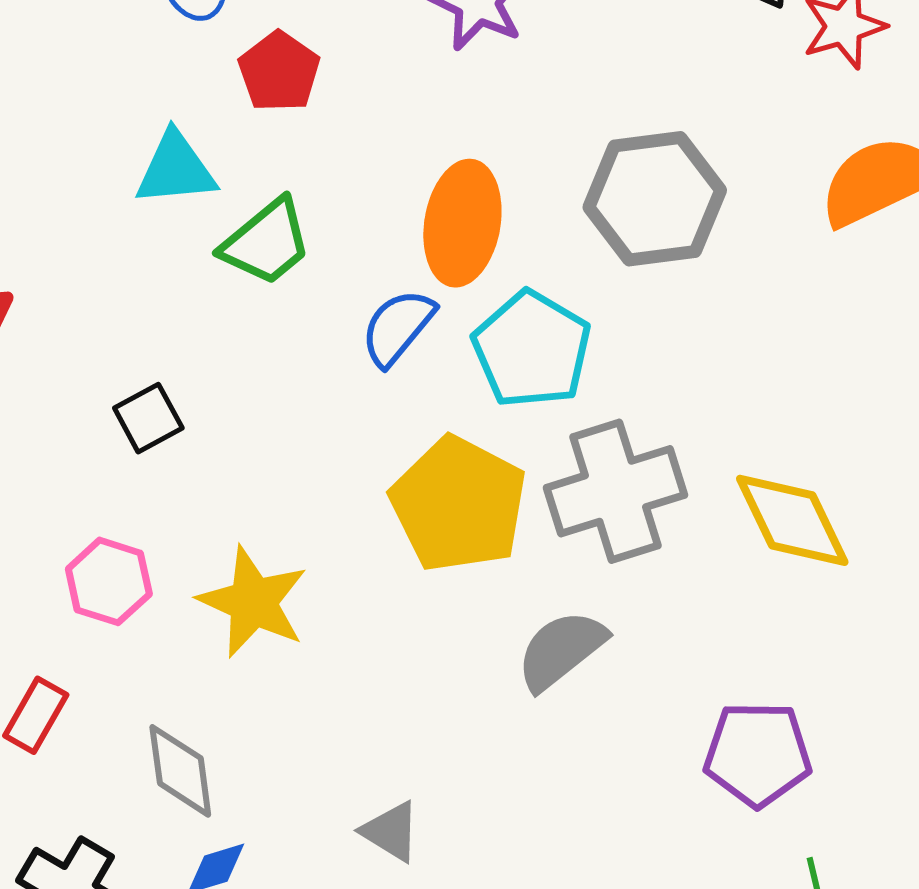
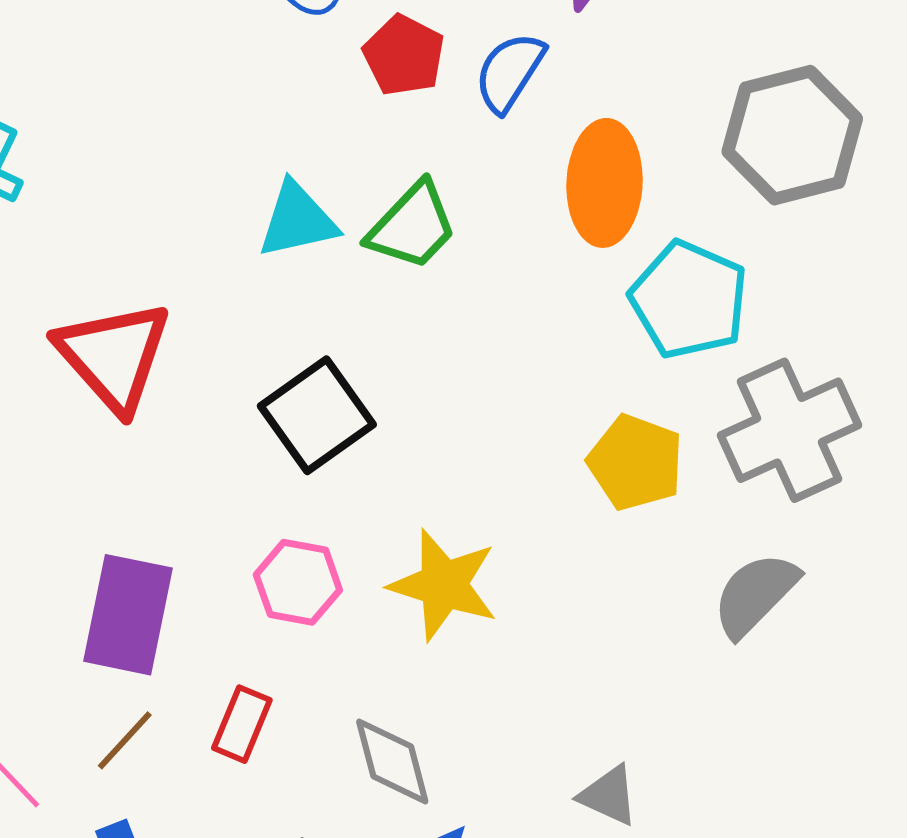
cyan triangle: (176, 169) -> (297, 220), moved
blue semicircle: (398, 327) -> (510, 72), moved
black square: (148, 418) -> (317, 415), size x1.6
yellow pentagon: (459, 504) -> (636, 462), size x0.7

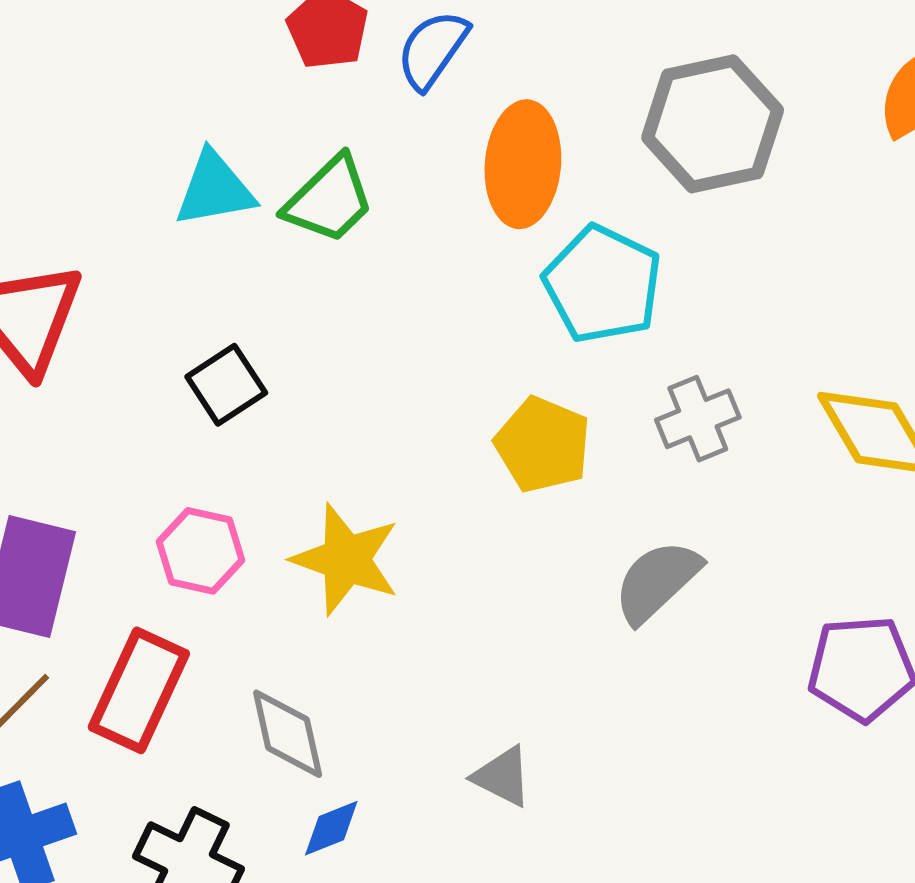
black square: (317, 415) -> (226, 385), size x0.7
gray cross: (789, 430) -> (698, 419), size x0.6
red rectangle: (242, 724) -> (139, 690), size x1.6

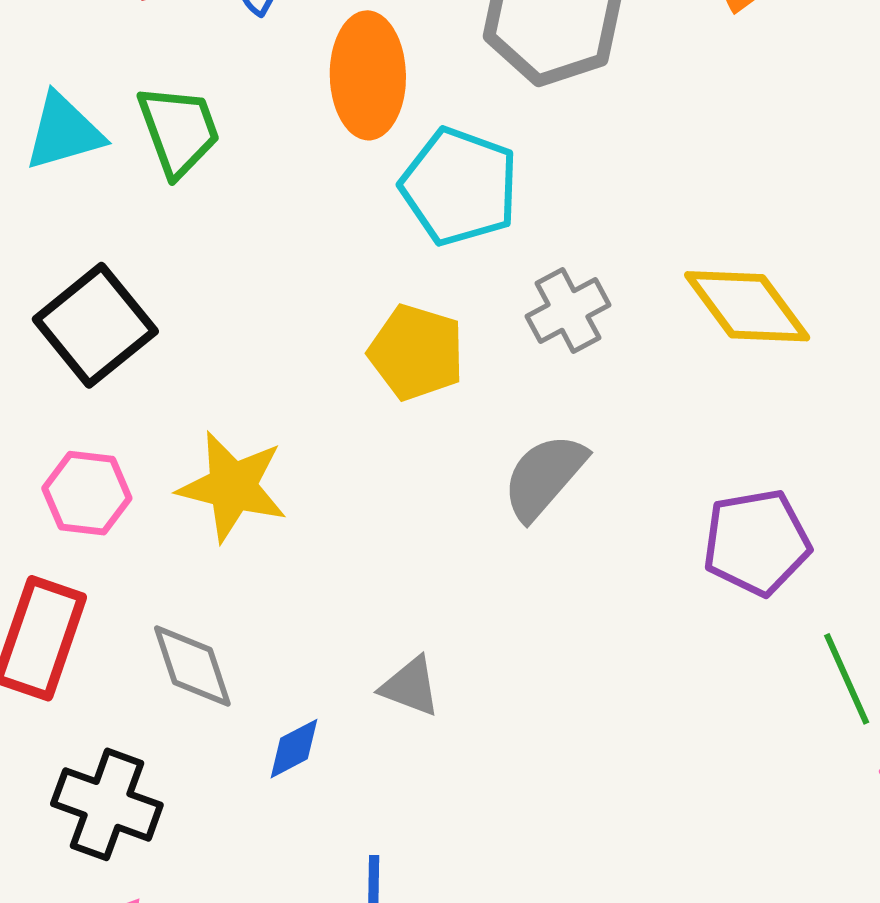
green trapezoid: (329, 200) -> (179, 131), turned -60
black square: (226, 385) -> (95, 325), size x1.5
blue diamond: (331, 828) -> (294, 749), moved

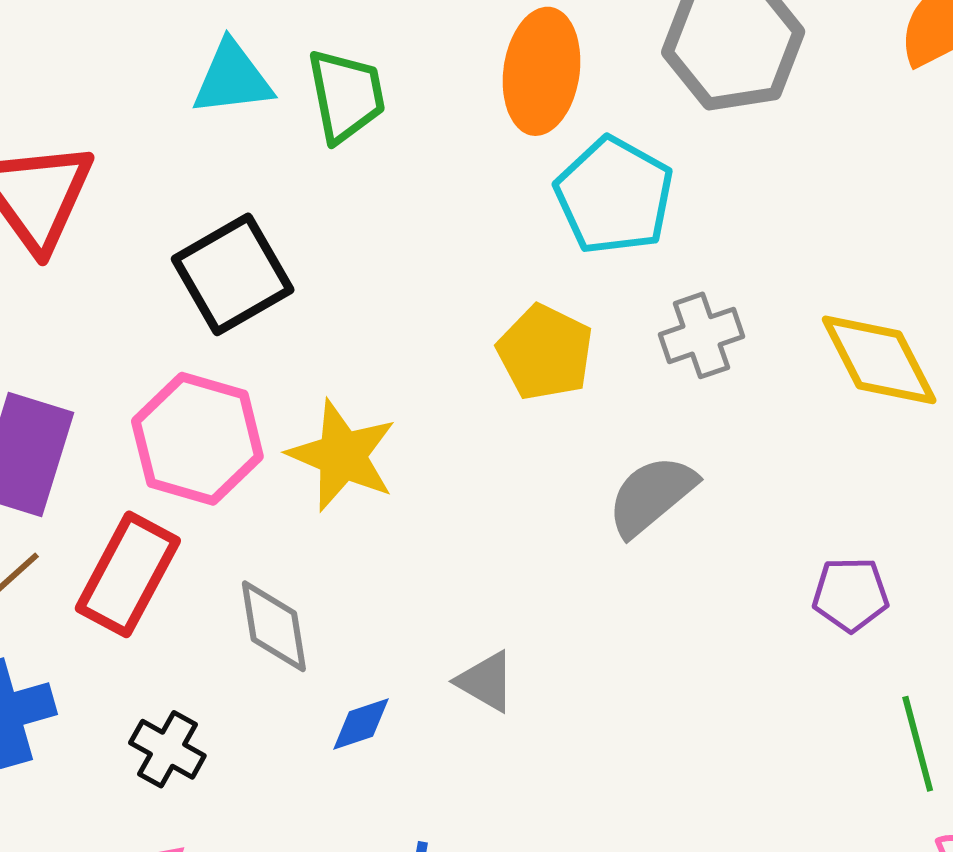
pink hexagon: (87, 493) -> (197, 439), size x1.5
purple pentagon: (757, 542) -> (851, 594), size x0.7
black cross: (107, 804) -> (167, 749), size x0.7

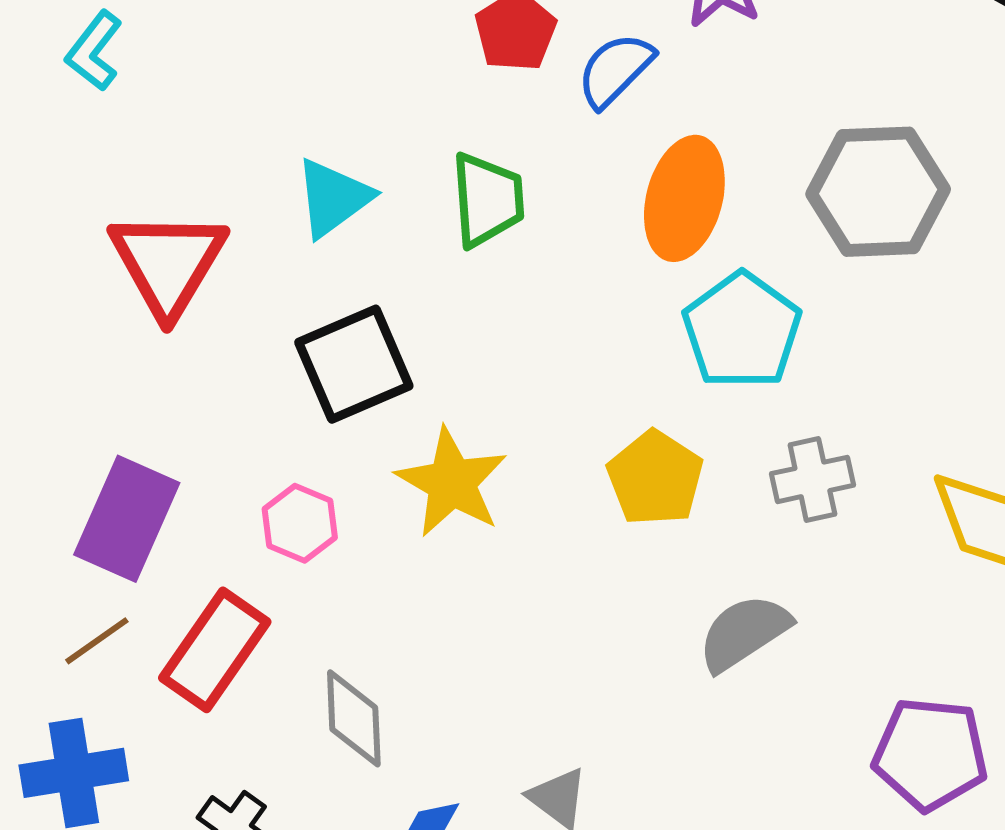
cyan triangle: (232, 78) -> (333, 198), moved, turned -36
pink hexagon: (197, 439) -> (300, 523), size x0.6
yellow star: (342, 456) -> (452, 483), moved
purple pentagon: (851, 594) -> (930, 754), size x1.5

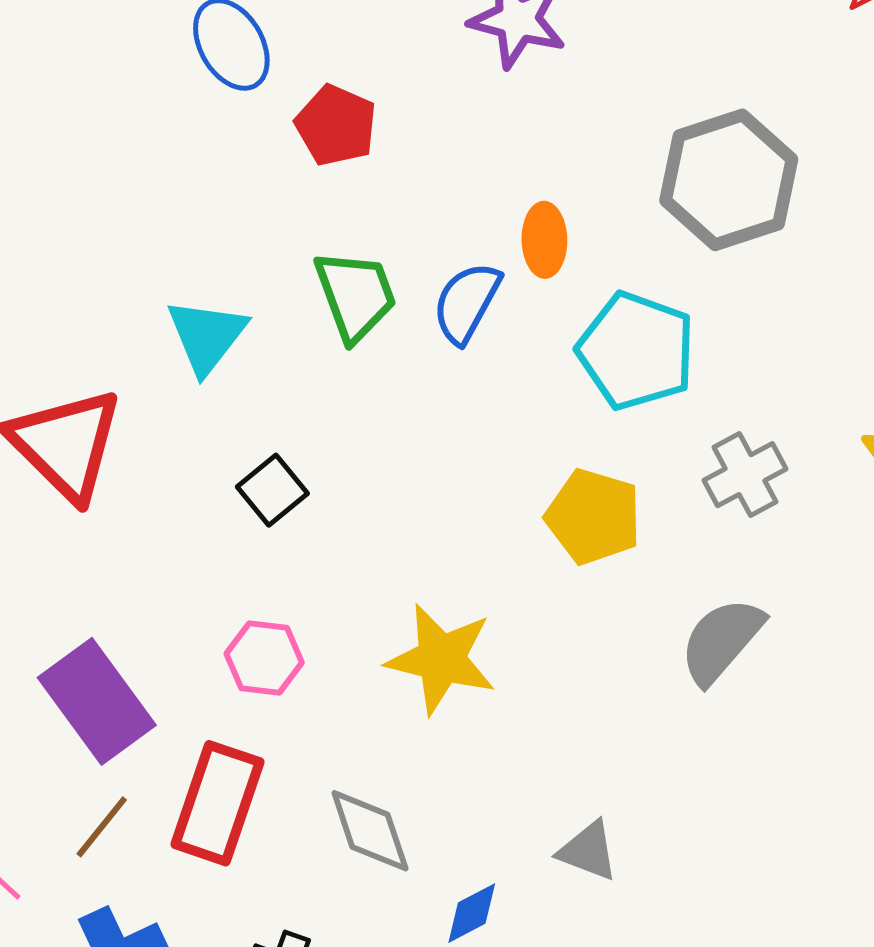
blue semicircle: (615, 70) -> (467, 303), moved
orange ellipse: (684, 198) -> (544, 240), size x0.6
black square: (354, 364) -> (272, 490), size x0.6
yellow star: (452, 483) -> (441, 659), moved
purple rectangle: (127, 519) -> (97, 701), turned -44

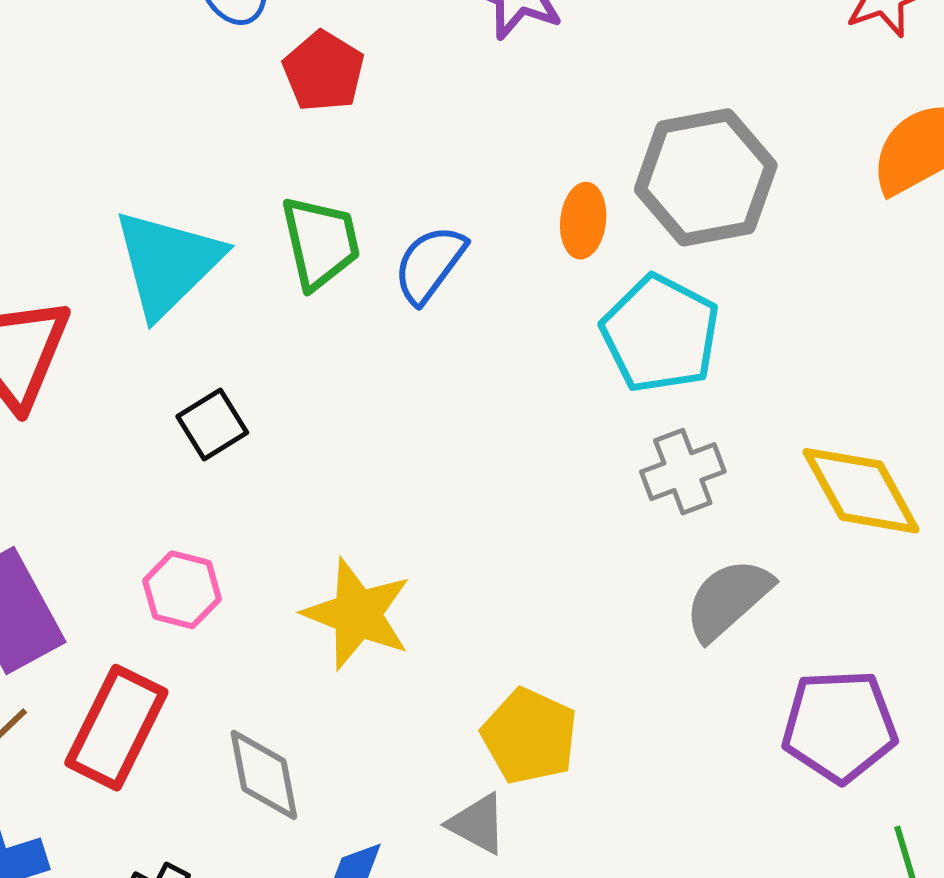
orange ellipse: (544, 240) -> (583, 221), moved
cyan triangle: (207, 336) -> (168, 263), size x1.4
cyan pentagon: (636, 351) -> (660, 334), moved
yellow pentagon: (593, 517) -> (530, 736), moved
gray semicircle: (721, 641) -> (728, 599), moved

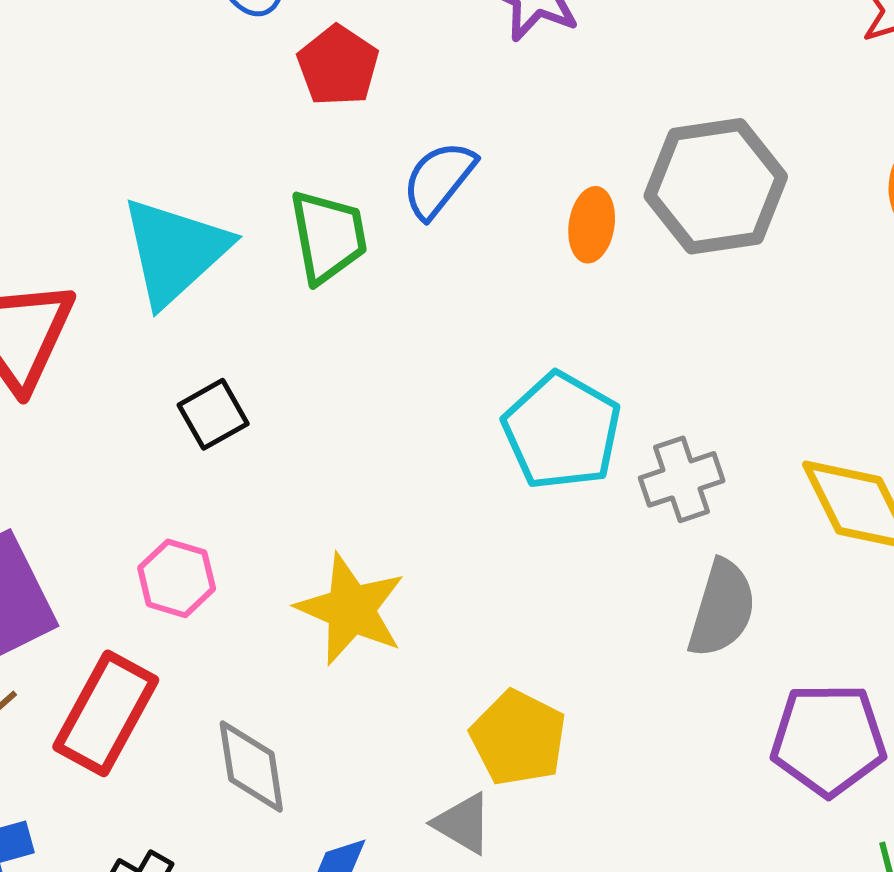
blue semicircle: (430, 264) -> (439, 180), moved
cyan pentagon: (660, 334) -> (562, 431), moved
gray semicircle: (728, 599) -> (722, 609), turned 146

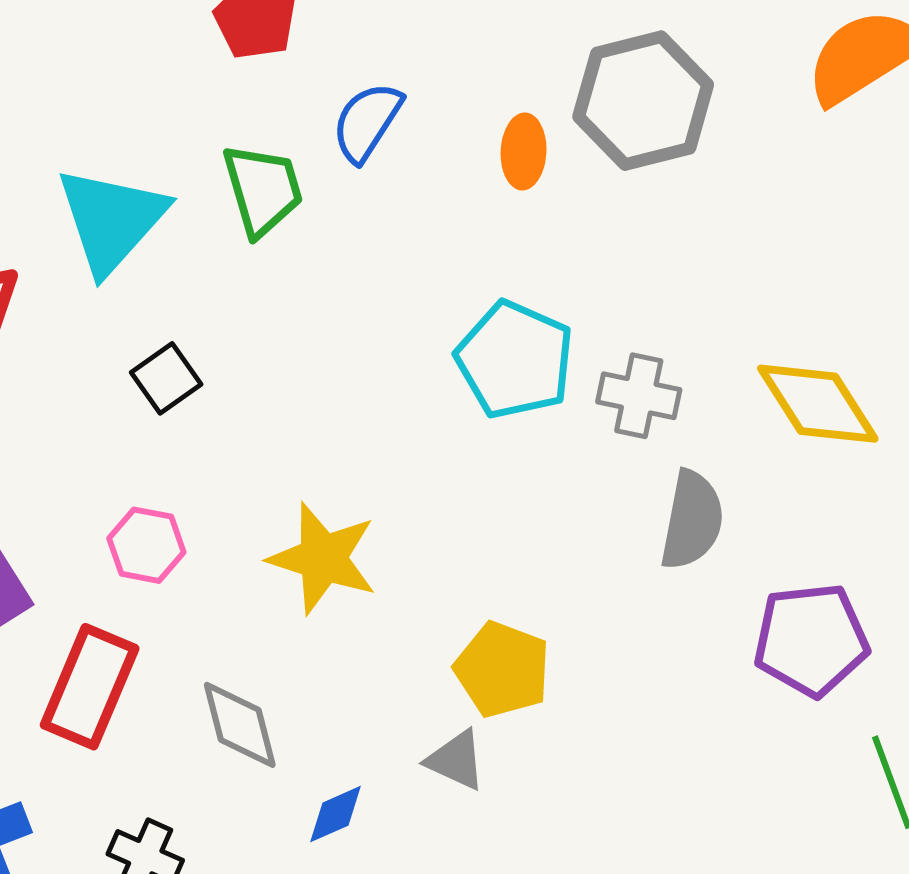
gray cross: (682, 479) -> (639, 396), turned 36

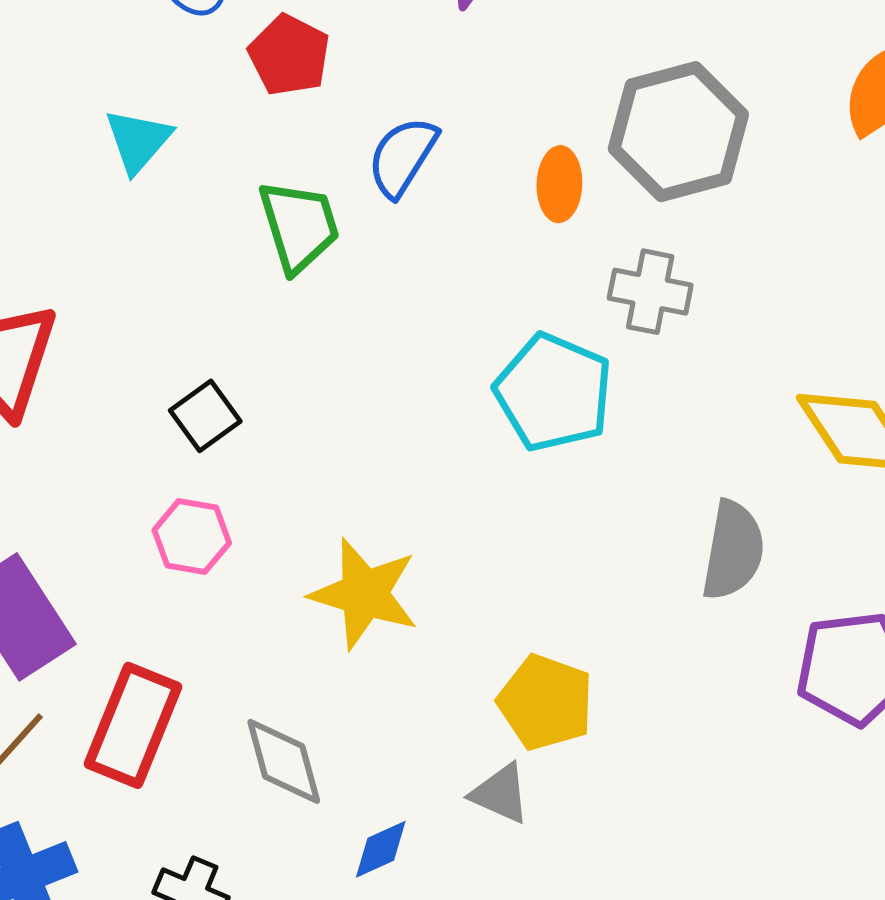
cyan triangle: (111, 220) -> (138, 141), moved, size x0.6
gray cross: (639, 396) -> (650, 292), moved
pink hexagon: (146, 545) -> (192, 537), moved

